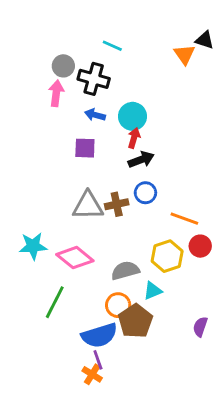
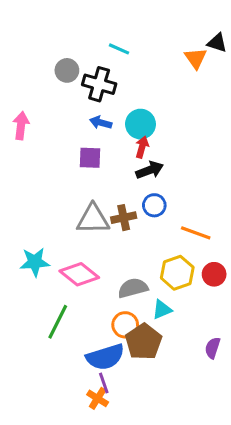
pink arrow: (56, 93) -> (21, 126), moved
red circle: (200, 246) -> (214, 274), moved

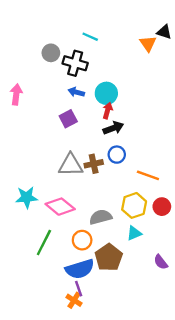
purple square: (90, 158) -> (68, 119), turned -30
cyan triangle: (162, 310) -> (134, 233), moved
orange circle: (125, 325) -> (82, 240), moved
purple semicircle: (213, 348) -> (161, 262), turned -56

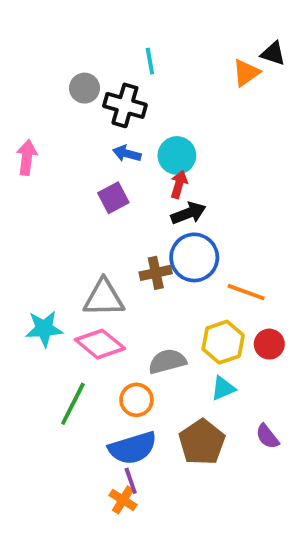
cyan line: (90, 37) -> (150, 61), turned 56
orange triangle: (148, 44) -> (246, 73), turned 30
blue circle: (117, 155) -> (194, 257), size x1.6
gray triangle: (71, 165) -> (104, 298), moved
brown pentagon: (109, 257) -> (202, 442), moved

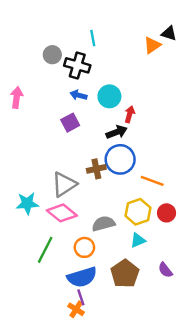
red arrow: (179, 184) -> (130, 114), moved
gray triangle: (104, 298) -> (64, 184), turned -32

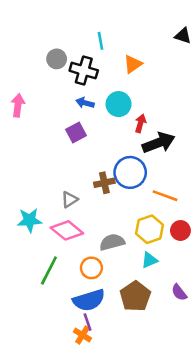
orange triangle: (152, 45) -> (133, 64), moved
black arrow: (117, 132) -> (159, 143), moved, size x1.4
gray triangle: (64, 184) -> (70, 200), size x0.6

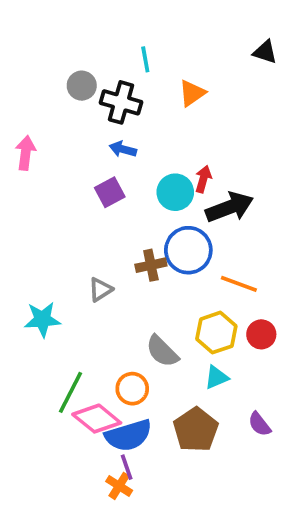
cyan circle: (119, 104) -> (175, 192), moved
pink diamond: (67, 230) -> (97, 419), moved
gray semicircle: (112, 242) -> (162, 351), turned -120

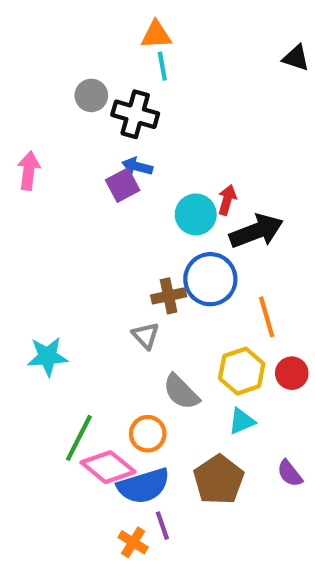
orange triangle: (192, 93) -> (156, 35), moved, turned 32
purple square: (110, 192) -> (123, 185), moved
orange line: (239, 284) -> (267, 317), turned 54
gray triangle: (100, 289) -> (146, 336), moved, turned -40
purple line: (127, 467) -> (162, 526), moved

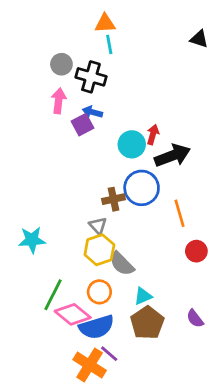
pink arrow: (29, 171) -> (59, 101), moved
yellow hexagon: (242, 371) -> (99, 250), moved
cyan triangle: (242, 421) -> (143, 296), moved
purple line: (162, 526) -> (109, 354), turned -30
orange cross: (133, 542) -> (90, 365), size x1.6

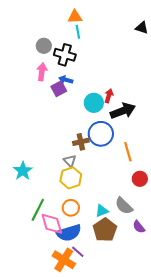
cyan star: (32, 240) -> (23, 171), turned -30
gray semicircle: (122, 264) -> (124, 206), moved
pink diamond: (73, 314) -> (52, 224), turned 35

